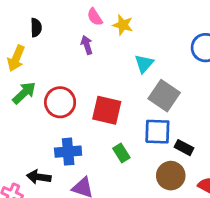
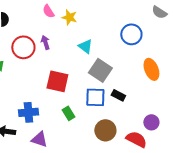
purple arrow: (87, 45) -> (45, 42), moved
cyan triangle: (144, 64) -> (85, 46), turned -35
red circle: (60, 102) -> (23, 47), moved
black rectangle: (184, 148) -> (118, 95), moved

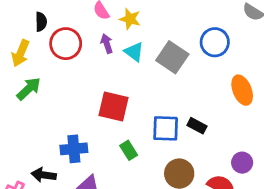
purple arrow: (45, 42) -> (107, 44), moved
cyan triangle: (85, 46) -> (134, 52), moved
red circle: (23, 47) -> (66, 44), moved
gray square: (100, 70) -> (172, 57), moved

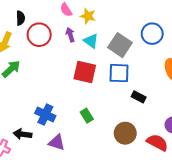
red square: (114, 107) -> (85, 72), moved
blue square: (166, 128) -> (119, 73), moved
blue cross: (74, 149) -> (45, 115), turned 30

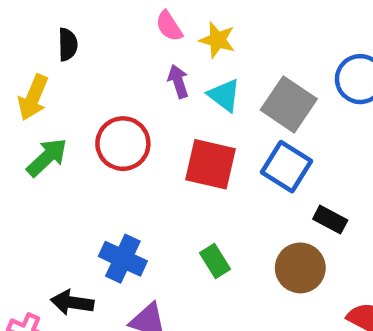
red circle: (39, 35) -> (123, 144), moved
blue square: (119, 73) -> (286, 167), turned 30
brown circle: (125, 133) -> (300, 268), moved

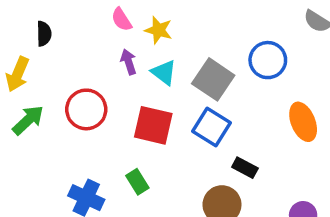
green rectangle: (215, 261) -> (137, 182), moved

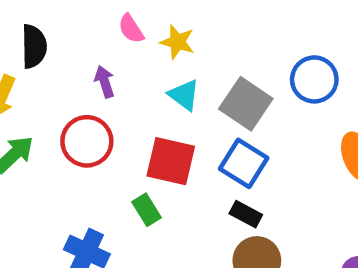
black semicircle: (44, 34) -> (34, 46), size x1.4
purple arrow: (129, 62) -> (105, 82), moved
black rectangle: (245, 168) -> (246, 214), moved
green rectangle: (137, 182) -> (146, 210), moved

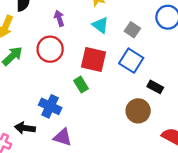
gray square: (246, 104) -> (132, 30), size x0.6
black rectangle: (246, 214) -> (155, 87), moved

